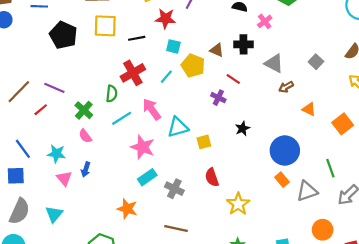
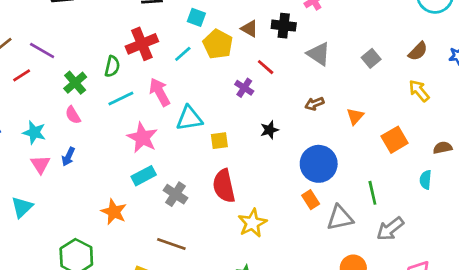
brown arrow: (286, 87) -> (314, 104), moved
orange triangle: (309, 109) -> (355, 116), turned 40
red semicircle: (212, 177) -> (224, 186), size x1.4

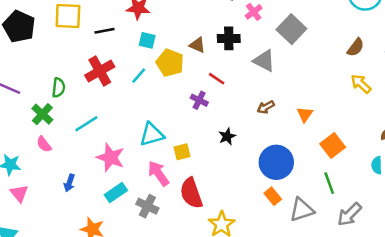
gray square: (371, 58) -> (291, 29), moved, size x1.6
green semicircle: (112, 66) -> (58, 88), moved
pink arrow: (160, 92) -> (158, 173), moved
orange square: (395, 140) -> (333, 145), moved
blue arrow: (68, 157) -> (69, 183), moved

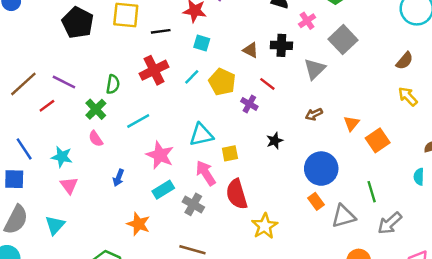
gray triangle: (264, 61) -> (315, 69), turned 45
yellow pentagon: (170, 63) -> (222, 82), moved
orange square: (333, 145) -> (378, 140), moved

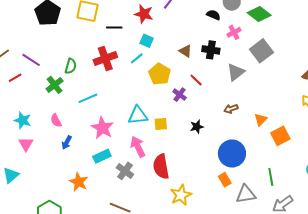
cyan line: (192, 77) -> (137, 58), moved
pink semicircle: (96, 139) -> (56, 121), moved
yellow square: (230, 153) -> (161, 124), moved

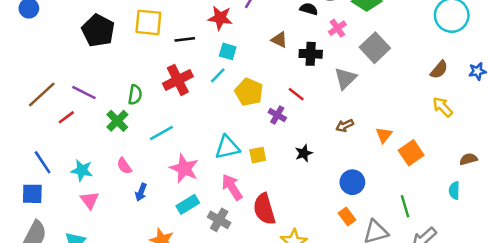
brown triangle: (185, 51) -> (279, 40), moved
blue circle: (232, 154) -> (352, 182), size x0.7

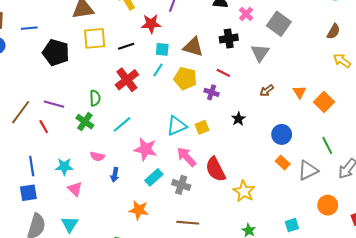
brown triangle: (279, 40) -> (193, 47), moved, size x1.5
red line: (66, 117) -> (44, 127), turned -72
blue line: (43, 162) -> (32, 166), turned 36
pink semicircle: (124, 166) -> (97, 156), turned -32

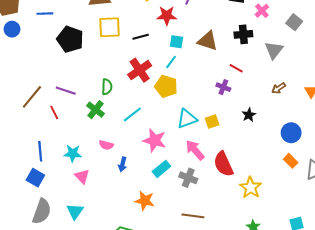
gray square: (279, 24) -> (294, 22), size x0.7
yellow pentagon: (185, 78) -> (166, 86), moved
blue square: (28, 193) -> (35, 178), turned 36

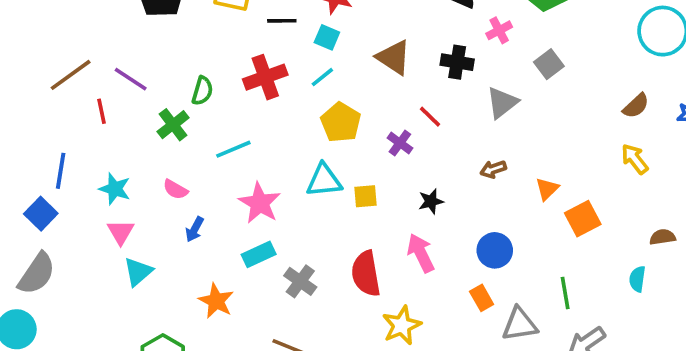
cyan square: (176, 42) -> (327, 37), moved
yellow pentagon: (166, 86) -> (341, 122), moved
pink arrow: (195, 150) -> (421, 253), moved
cyan triangle: (75, 211) -> (138, 272), moved

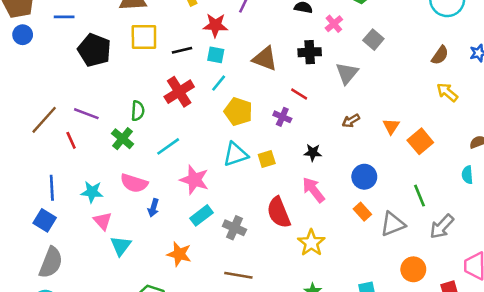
pink semicircle: (175, 189) -> (134, 183), size x1.5
black star: (431, 201) -> (313, 153), turned 30

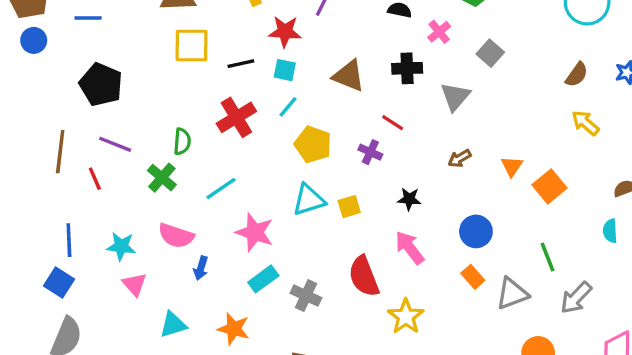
black pentagon: (94, 50) -> (101, 85), moved
brown line: (44, 120) -> (60, 152), turned -36
cyan triangle: (121, 246) -> (173, 325), moved, turned 35

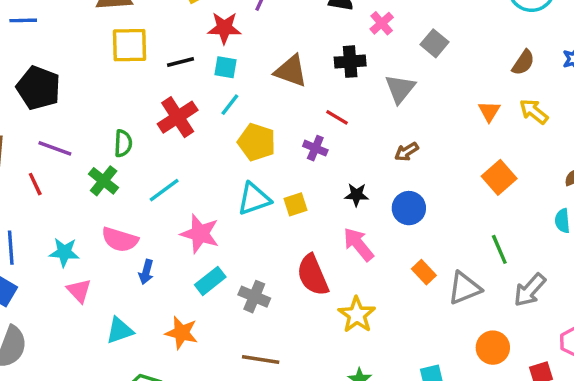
orange triangle: (512, 166) -> (489, 111), moved
blue circle: (476, 231) -> (409, 208), moved

